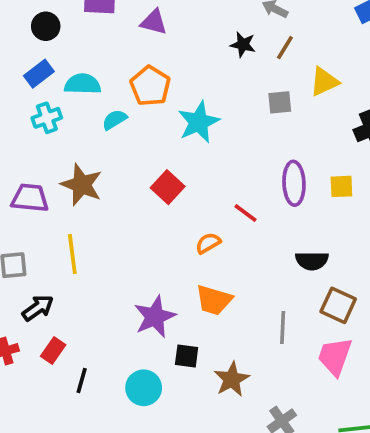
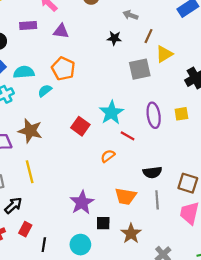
brown line: (285, 48) -> (149, 36), moved
gray square: (280, 102) -> (140, 69), size x1.5
cyan star: (199, 122) -> (111, 113), moved
black semicircle: (312, 261) -> (152, 172), moved
orange trapezoid: (214, 300) -> (125, 196), moved

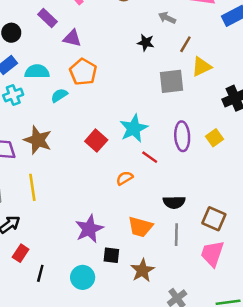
purple rectangle: (28, 26) -> (47, 18), turned 42
purple triangle: (61, 31) -> (72, 38), moved
yellow square: (181, 114) -> (215, 138), turned -32

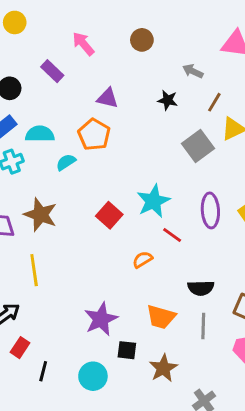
purple triangle: (72, 38) -> (108, 98), moved
gray square: (171, 81) -> (198, 146), turned -30

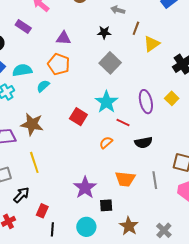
gray square: (198, 146) -> (110, 63), moved
black semicircle: (201, 288) -> (143, 143), moved
red rectangle: (20, 348) -> (42, 211), moved
brown star: (163, 368) -> (129, 226), moved

